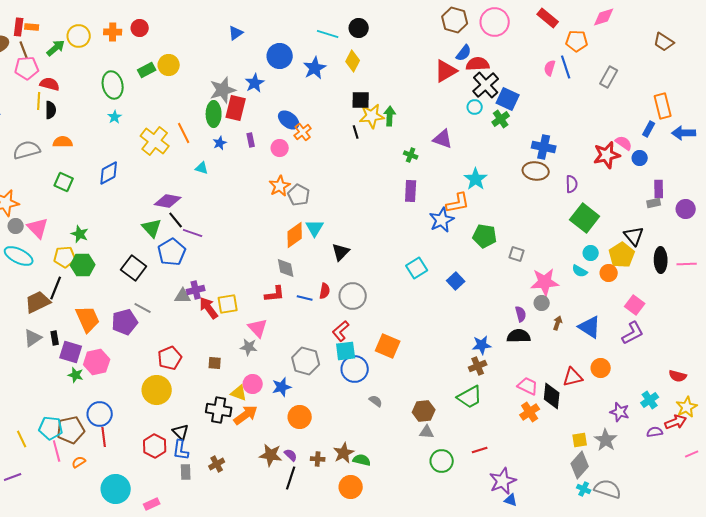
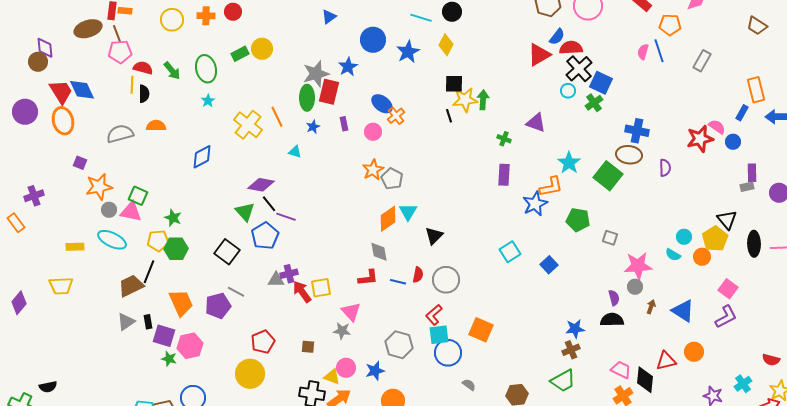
green arrow: (56, 48) -> (172, 71), moved, turned 90
green square: (64, 182) -> (138, 196), moved
green square: (585, 218) -> (608, 176), moved
pink triangle: (38, 228) -> (131, 212), turned -35

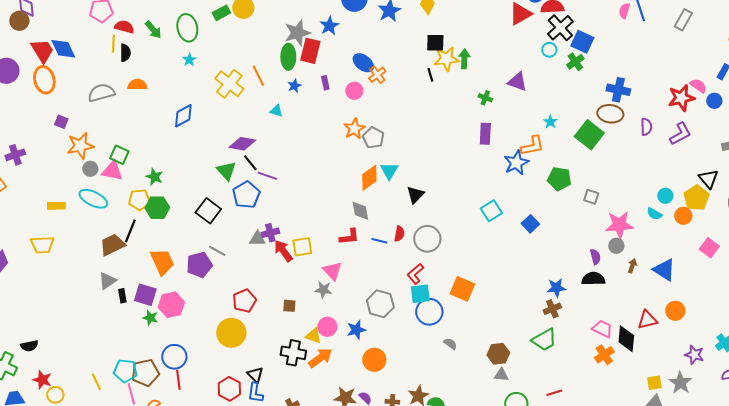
cyan star: (569, 163) -> (550, 122), size x0.6
purple L-shape: (726, 317) -> (680, 134), moved
black rectangle: (148, 322) -> (122, 296), moved

